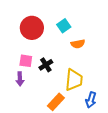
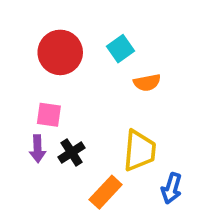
black cross: (46, 65) -> (72, 152), moved

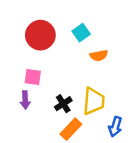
black cross: (72, 152) -> (63, 104), moved

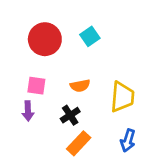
orange semicircle: (99, 55) -> (80, 86), moved
yellow trapezoid: (94, 101) -> (122, 97), moved

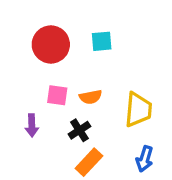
cyan square: (90, 36) -> (102, 41), turned 30
pink square: (36, 86) -> (57, 95), moved

